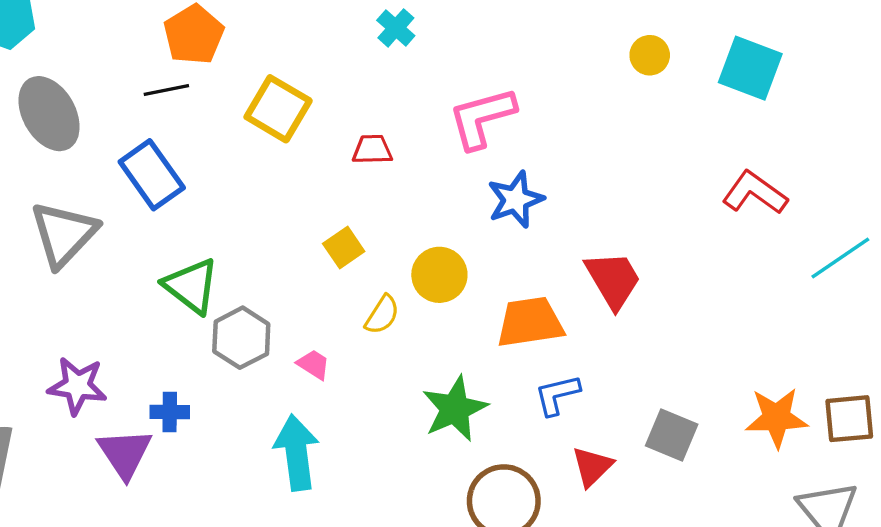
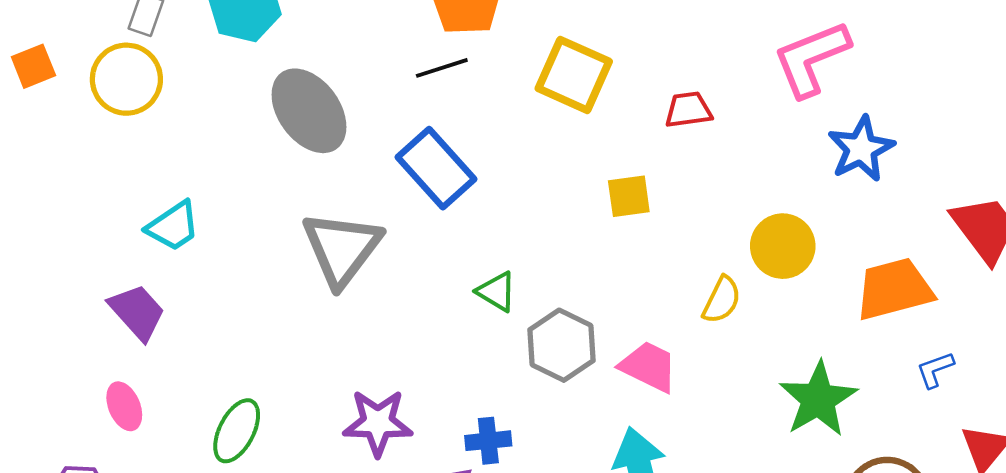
yellow square: (344, 247) -> (629, 196), moved, turned 33
green triangle: (191, 286) -> (496, 292), size x0.6
pink trapezoid: (314, 364) -> (649, 367), size x1.5
blue L-shape: (557, 395) -> (935, 370), size x0.7

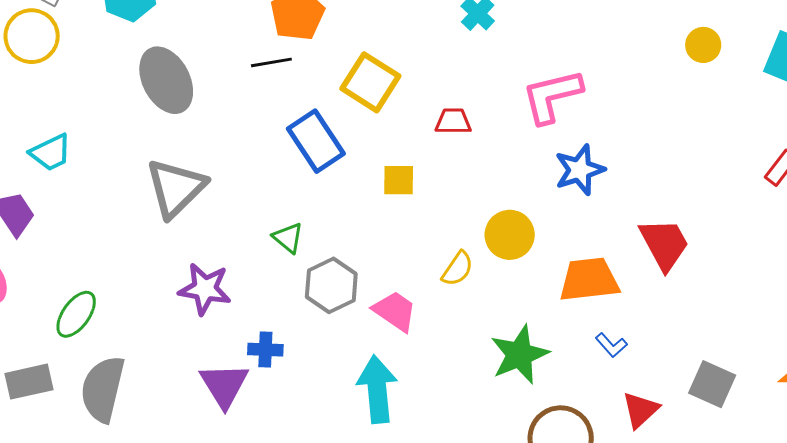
blue rectangle: (436, 168) -> (316, 141), moved
blue L-shape: (935, 370) -> (611, 345), turned -120
purple star: (378, 423) -> (205, 289), moved

